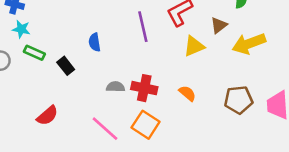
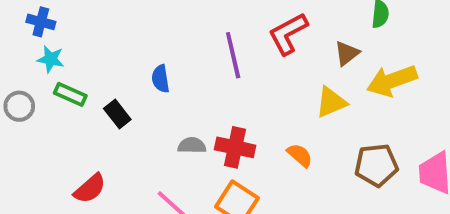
yellow triangle: (194, 46) -> (331, 102), moved

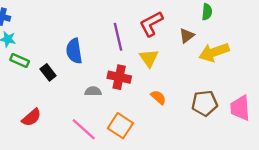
blue semicircle: (160, 79) -> (74, 51), size x1.5
yellow triangle: (331, 102) -> (149, 58), moved, turned -42
red cross: (235, 147) -> (119, 77), moved

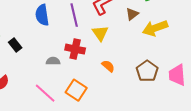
blue semicircle: (74, 51) -> (42, 15), moved
brown pentagon: (205, 103) -> (147, 71), turned -30

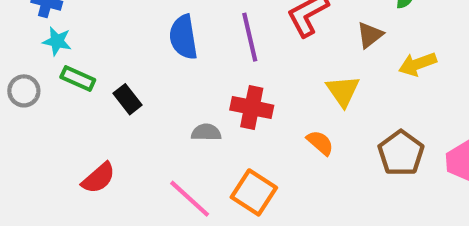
yellow arrow: (155, 28) -> (417, 64), size x0.7
yellow triangle: (100, 33) -> (343, 91), moved

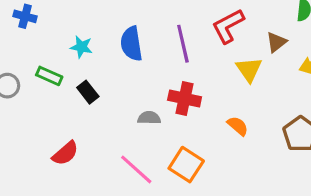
cyan star: (57, 41) -> (81, 47), moved
yellow triangle: (343, 91) -> (249, 69), moved

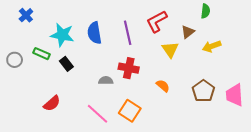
blue cross: (25, 16) -> (26, 15), turned 32
cyan star: (81, 47) -> (62, 35), size x1.6

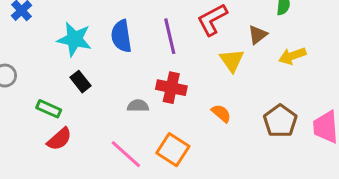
green rectangle: (42, 54) -> (49, 109), moved

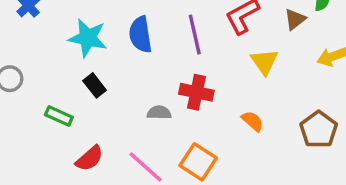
brown triangle: (258, 35) -> (295, 19), moved
red semicircle: (59, 139) -> (89, 158), moved

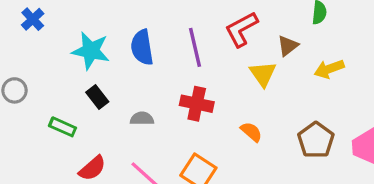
brown triangle: (295, 19) -> (288, 46), moved
gray semicircle: (159, 113) -> (142, 119), moved

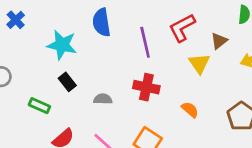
blue semicircle: (142, 47) -> (102, 22), moved

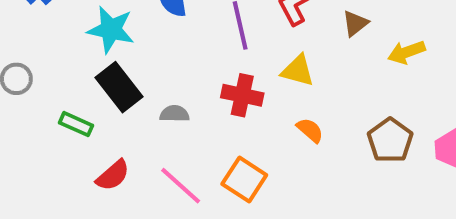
yellow triangle: (199, 63) -> (298, 71), moved, turned -40
black rectangle: (67, 82) -> (119, 87), size x1.6

